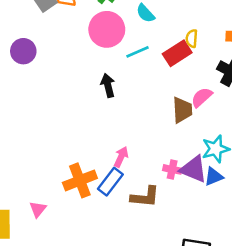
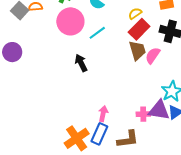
yellow semicircle: (192, 38) -> (135, 13), turned 64
red rectangle: (177, 53) -> (139, 29), moved
brown trapezoid: (182, 110) -> (137, 50), moved

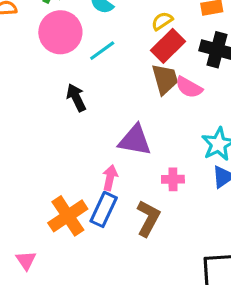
pink semicircle: (153, 55) -> (189, 87), turned -96
purple triangle: (159, 110) -> (135, 140), moved
brown L-shape: (128, 139) -> (148, 218), turned -55

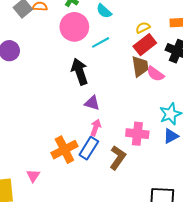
black arrow: (76, 98) -> (80, 72), size x1.4
purple triangle: (135, 140) -> (92, 103), moved, size x0.7
pink cross: (173, 179) -> (137, 134), size x1.5

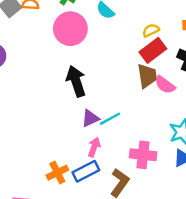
cyan line: (101, 42) -> (110, 119), moved
purple triangle: (92, 103) -> (90, 118), turned -42
blue rectangle: (89, 148) -> (86, 171), turned 30
orange cross: (64, 150) -> (57, 173), size x0.7

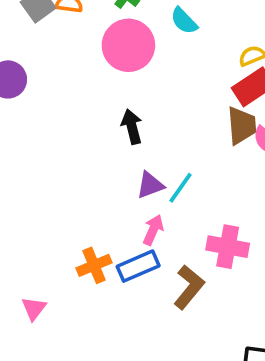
black arrow: (76, 81) -> (132, 127), size x0.7
cyan line: (110, 119) -> (181, 188), turned -30

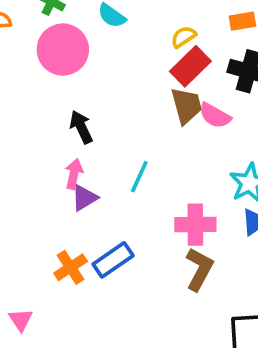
purple triangle: (150, 185) -> (84, 198), moved
pink arrow: (153, 230) -> (74, 174), moved
brown L-shape: (189, 287) -> (199, 269), moved

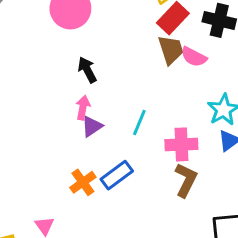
cyan line: (139, 177) -> (139, 122), moved

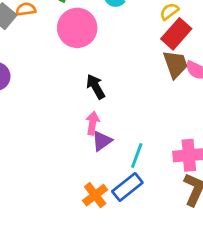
cyan line: (139, 122) -> (137, 156), moved

